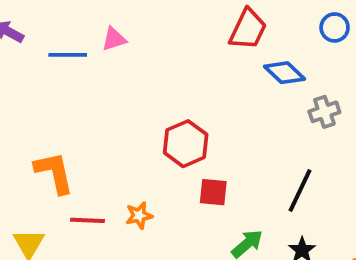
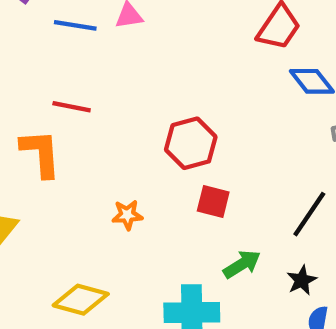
red line: (88, 220) -> (72, 107), moved

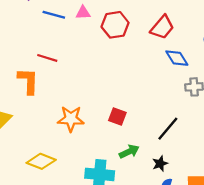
red hexagon: (191, 143) -> (115, 25), moved
orange star: (127, 215) -> (71, 119), size x1.6

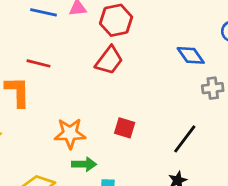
red trapezoid: (162, 27) -> (109, 60), moved
green arrow: (129, 152) -> (84, 164), moved, turned 30

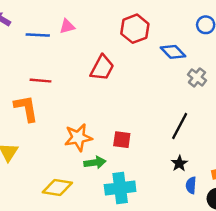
red hexagon: (116, 20) -> (135, 29), moved
gray cross: (213, 88) -> (197, 77), turned -36
red square: (125, 128) -> (122, 140), moved

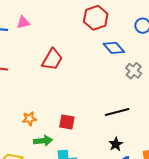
red hexagon: (135, 29) -> (96, 18), moved
black line: (180, 126) -> (117, 112), turned 45
orange star: (78, 137) -> (29, 119), size x0.6

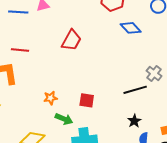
gray cross: (134, 71) -> (154, 73), moved
green arrow: (43, 141) -> (64, 119), turned 30

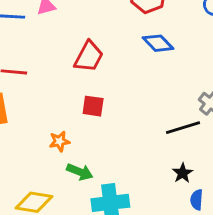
blue diamond: (131, 28) -> (158, 43), moved
red square: (87, 100) -> (93, 106), moved

